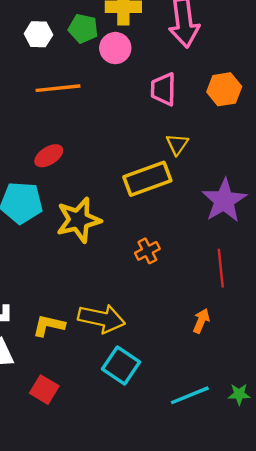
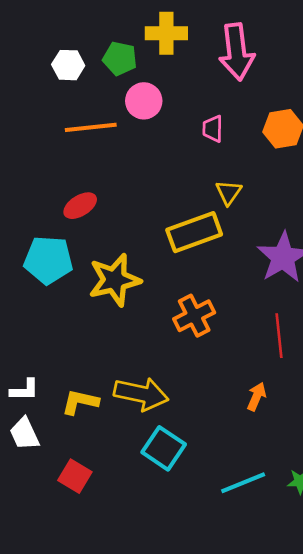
pink circle: (115, 48) -> (144, 101), moved
pink trapezoid: (163, 89) -> (213, 129), size x0.7
orange cross: (147, 251) -> (194, 316), size x1.4

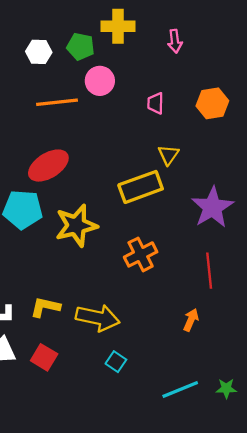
pink arrow: (237, 52) -> (175, 41), size x0.5
red ellipse: (80, 206) -> (48, 166), size x1.5
yellow L-shape: (80, 402) -> (45, 307), moved
cyan square: (164, 448) -> (116, 362), size x0.6
red square: (75, 476) -> (44, 357), moved

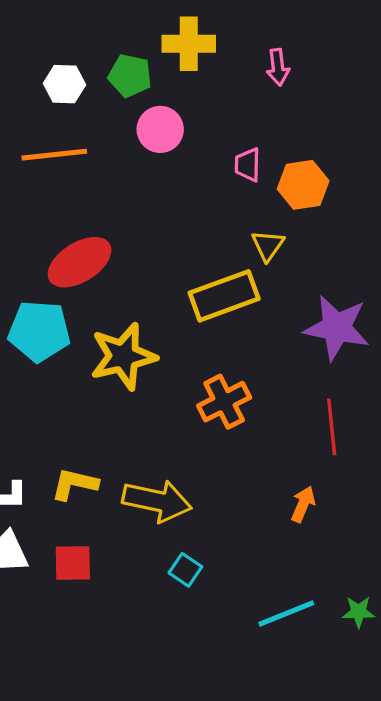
orange line: (57, 102) -> (54, 155), moved
orange hexagon: (212, 103) -> (303, 185), moved
purple star: (212, 207) -> (337, 328), turned -30
red square: (44, 357) -> (73, 563), turned -32

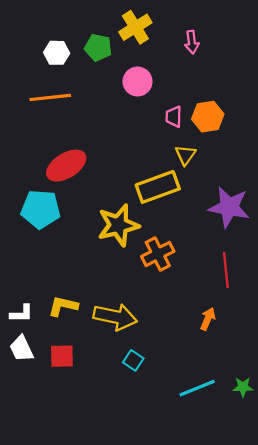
yellow cross: (189, 44) -> (135, 27), turned -32
pink circle: (160, 129) -> (138, 82), moved
pink trapezoid: (248, 165) -> (174, 117), moved
yellow star: (123, 356) -> (118, 225), moved

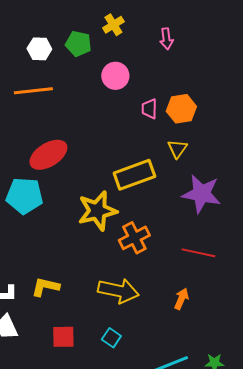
yellow cross: (135, 27) -> (113, 25), size x0.7
yellow triangle: (185, 155) -> (177, 149), moved
red line: (226, 270) -> (198, 253), turned -72
yellow arrow: (115, 317) -> (118, 291), moved
red square: (62, 356) -> (63, 337), moved

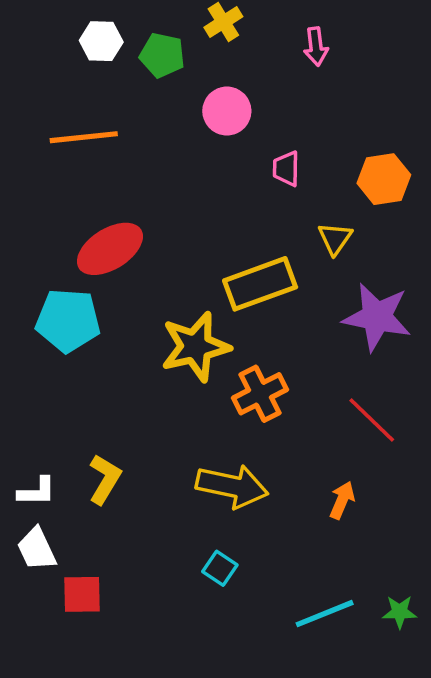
white hexagon: (39, 49) -> (101, 41), moved
orange hexagon: (181, 109) -> (384, 179), moved
red line: (198, 253) -> (372, 420), turned 32
yellow L-shape: (45, 287) -> (105, 479), turned 108
red square: (63, 337) -> (82, 594), moved

